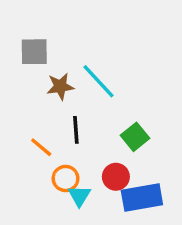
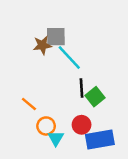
gray square: (34, 52) -> (56, 37), moved
brown star: (60, 86) -> (42, 45), moved
black line: (76, 130) -> (82, 88), moved

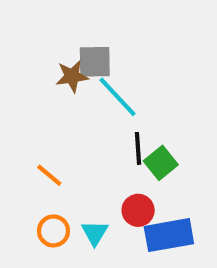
orange circle: (46, 126) -> (53, 231), moved

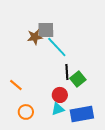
orange line: (49, 175) -> (16, 85), moved
red circle: (138, 210) -> (60, 95), moved
cyan triangle: (95, 233) -> (58, 109), moved, turned 40

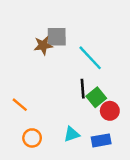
cyan line: (57, 47) -> (90, 58), moved
red circle: (60, 95) -> (110, 111), moved
blue rectangle: (82, 114) -> (101, 140), size x0.7

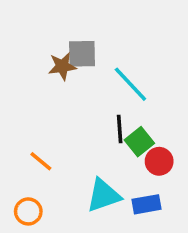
orange line: (20, 105) -> (41, 161), moved
cyan triangle: (72, 134) -> (104, 195), size x1.5
orange circle: (32, 138) -> (28, 211), moved

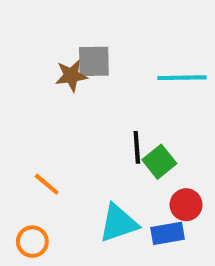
cyan line: (130, 84) -> (182, 78), moved, turned -48
red circle: (159, 161) -> (186, 205), moved

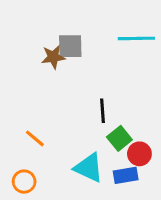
cyan line: (182, 78) -> (136, 38), moved
green square: (159, 162) -> (119, 138), moved
cyan triangle: (118, 223) -> (89, 168), turned 44

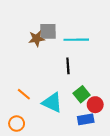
cyan line: (136, 38) -> (76, 40), moved
black line: (103, 111) -> (68, 66), moved
cyan triangle: (89, 168) -> (52, 103), moved

